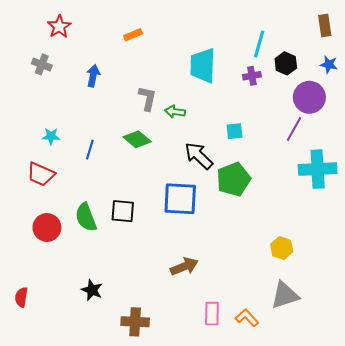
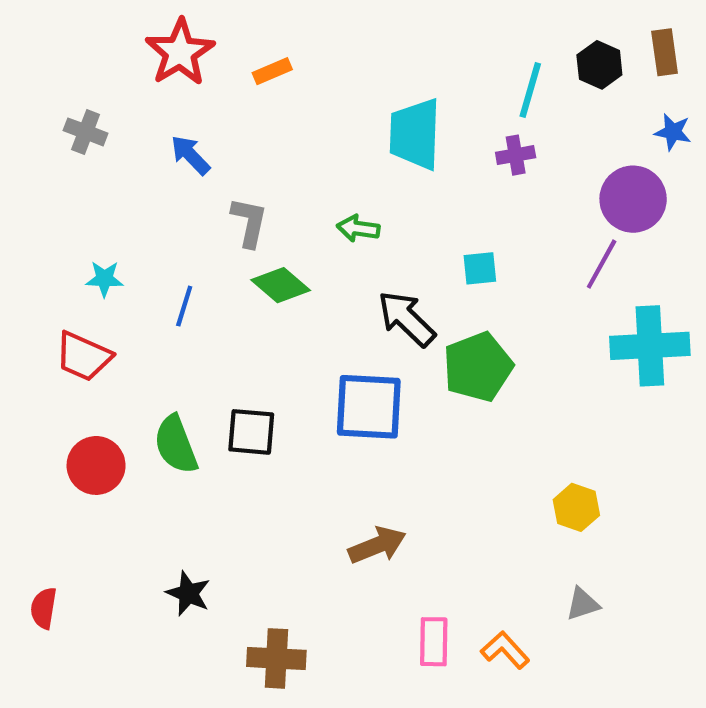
red star: (59, 27) -> (180, 52), moved, size x1.4
black hexagon: (286, 63) -> (599, 65), moved
blue arrow: (93, 76) -> (190, 155), turned -55
gray L-shape: (147, 98) -> (249, 222), moved
gray triangle: (285, 295) -> (583, 604), size x0.6

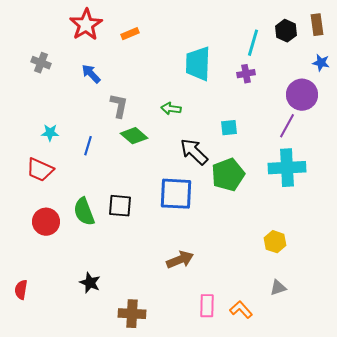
cyan cross: (650, 346) -> (287, 168), moved

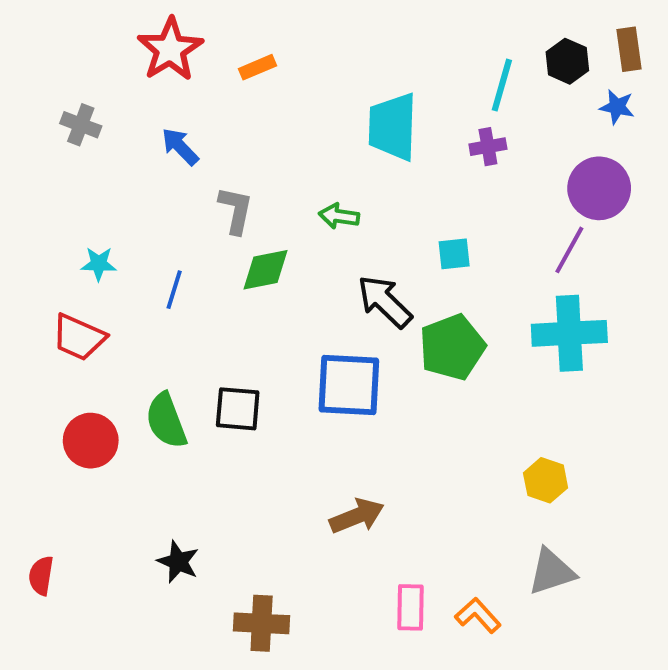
blue star: (321, 63) -> (617, 107), moved
green diamond: (134, 136) -> (265, 270), turned -52
gray triangle: (278, 288) -> (551, 572), size x1.5

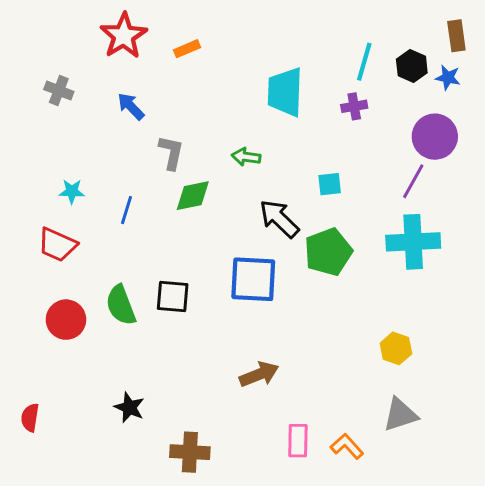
black hexagon: (567, 61) -> (412, 66), moved

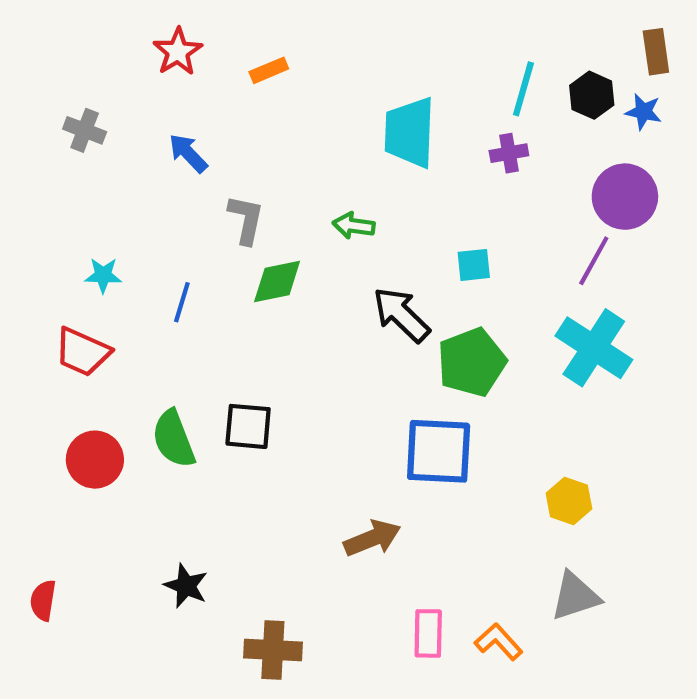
red star: (124, 36) -> (178, 52), size x0.7
cyan cross: (413, 242) -> (594, 348), turned 36
blue square: (253, 279) -> (439, 451), moved

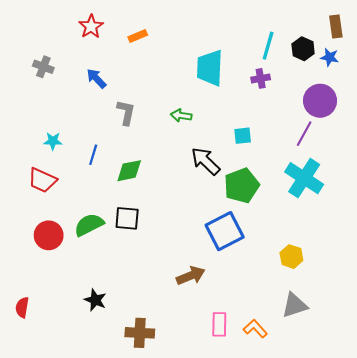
green diamond: (277, 281) -> (129, 171), moved
green semicircle: (174, 439) -> (89, 225), turned 84
blue square: (439, 451) -> (225, 231), turned -30

